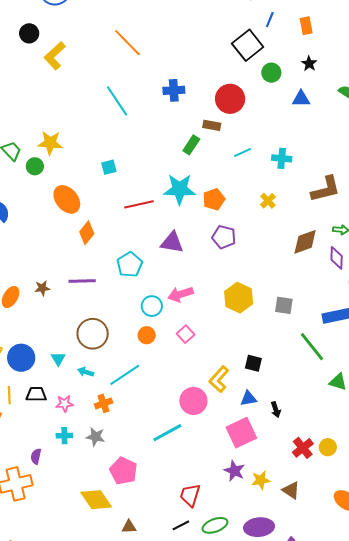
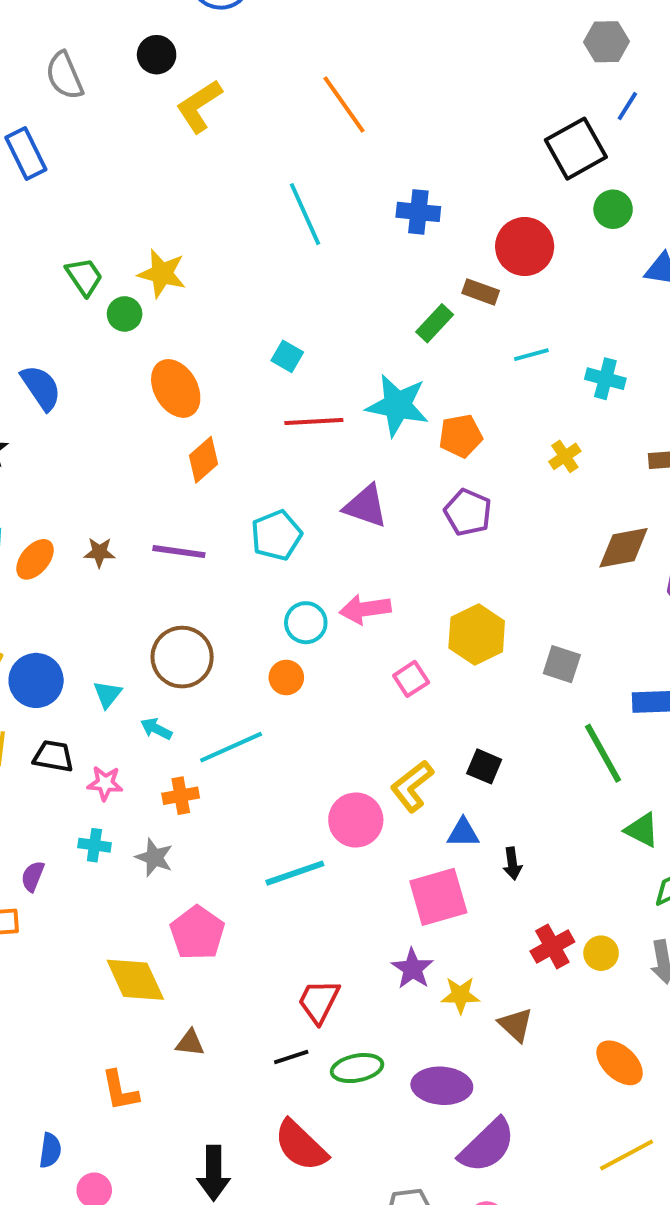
cyan square: (109, 167) -> (287, 356), moved, turned 35
pink square: (186, 334) -> (411, 679), moved

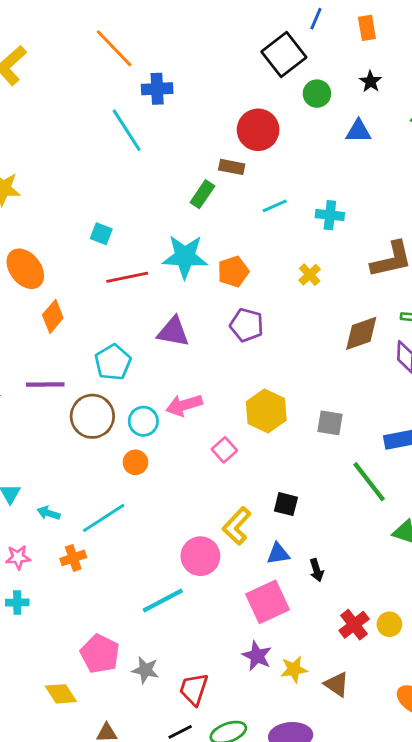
blue cross: (418, 212) -> (157, 89), moved
cyan line: (305, 214) -> (127, 130), moved
brown circle: (182, 657) -> (92, 416), moved
gray star: (154, 857) -> (145, 670), moved
yellow diamond: (135, 980) -> (61, 694), size x0.7

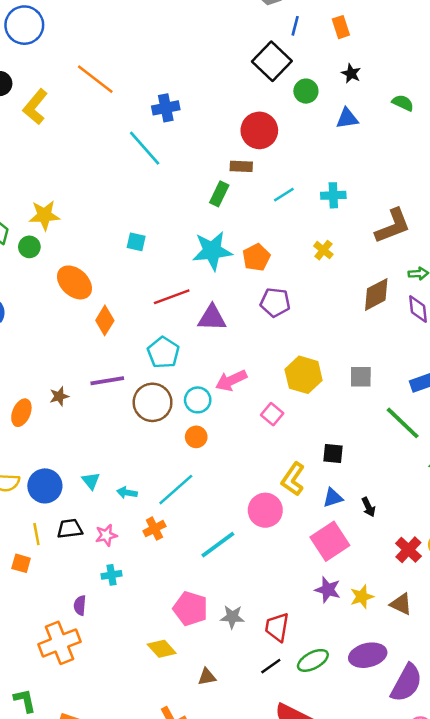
orange line: (114, 48) -> (95, 79), moved
red line: (127, 277) -> (172, 297), moved
cyan line: (163, 601) -> (218, 545), moved

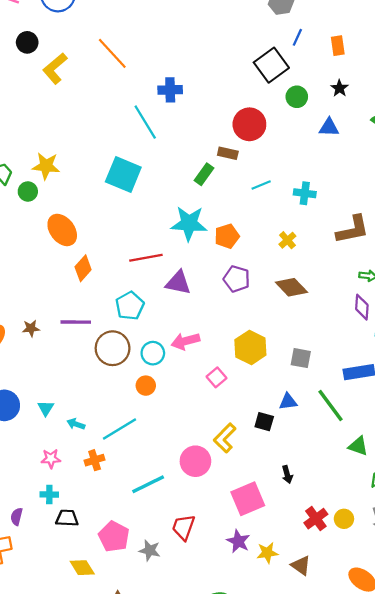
cyan square: (136, 242) -> (123, 175), moved, size x2.0
brown diamond: (376, 294) -> (291, 287), moved, turned 64
blue triangle: (333, 498) -> (288, 402), moved
black trapezoid: (70, 529) -> (67, 518), moved
red trapezoid: (277, 627) -> (184, 527), moved

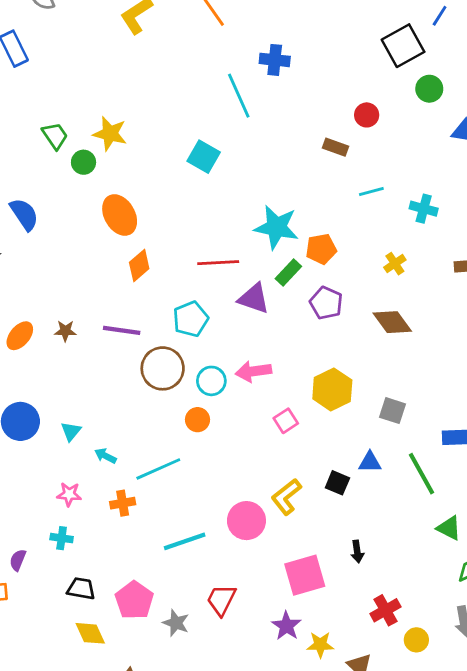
red circle: (249, 124) -> (367, 115), size x0.6
green rectangle: (204, 174) -> (288, 272), moved
cyan square: (123, 175) -> (204, 157), size x0.7
black trapezoid: (67, 518) -> (81, 589), moved
yellow circle: (344, 519) -> (416, 640), moved

